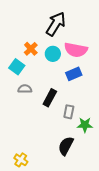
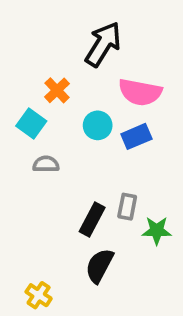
cyan circle: (53, 54) -> (98, 125), moved
black rectangle: (50, 98) -> (92, 220), moved
black semicircle: (66, 146) -> (99, 266), moved

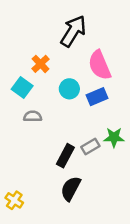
pink semicircle: (140, 92) -> (100, 65), turned 56
gray rectangle: (127, 207) -> (90, 147), turned 48
green star: (157, 231) -> (114, 137), moved
yellow cross: (39, 295) -> (14, 200), moved

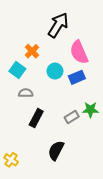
black rectangle: (65, 156) -> (36, 118), moved

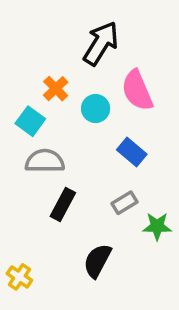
cyan circle: (55, 71) -> (96, 109), moved
blue rectangle: (77, 77) -> (132, 152), moved, turned 63
gray semicircle: (26, 93) -> (45, 161), size x1.5
green star: (90, 110) -> (157, 226), moved

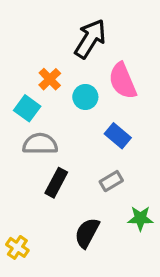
green star: (157, 226) -> (140, 218), moved

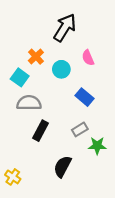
pink semicircle: (123, 81) -> (88, 58), size x0.6
green star: (140, 218) -> (97, 146), moved

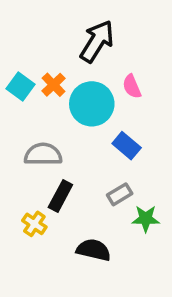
cyan circle: (61, 69) -> (92, 104), size x1.6
cyan square: (20, 77) -> (20, 86), moved
black semicircle: (62, 167) -> (94, 250), turned 75
yellow cross: (13, 177) -> (34, 224), moved

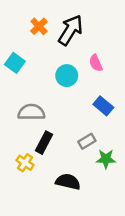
orange cross: (54, 85) -> (39, 26), moved
cyan circle: (92, 104) -> (67, 76), size x0.7
blue rectangle: (127, 146) -> (103, 106), moved

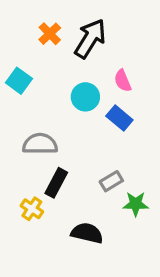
blue rectangle: (103, 106) -> (119, 118), moved

